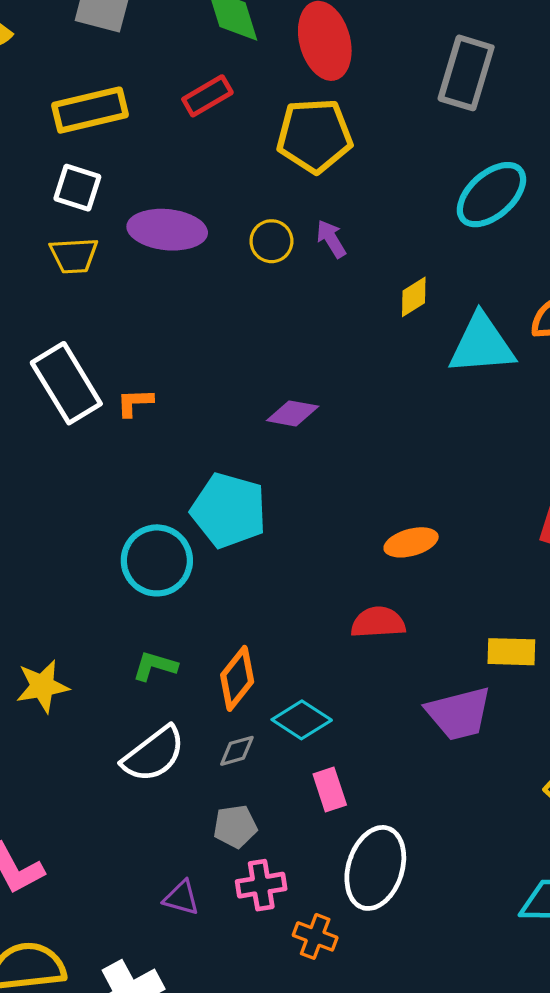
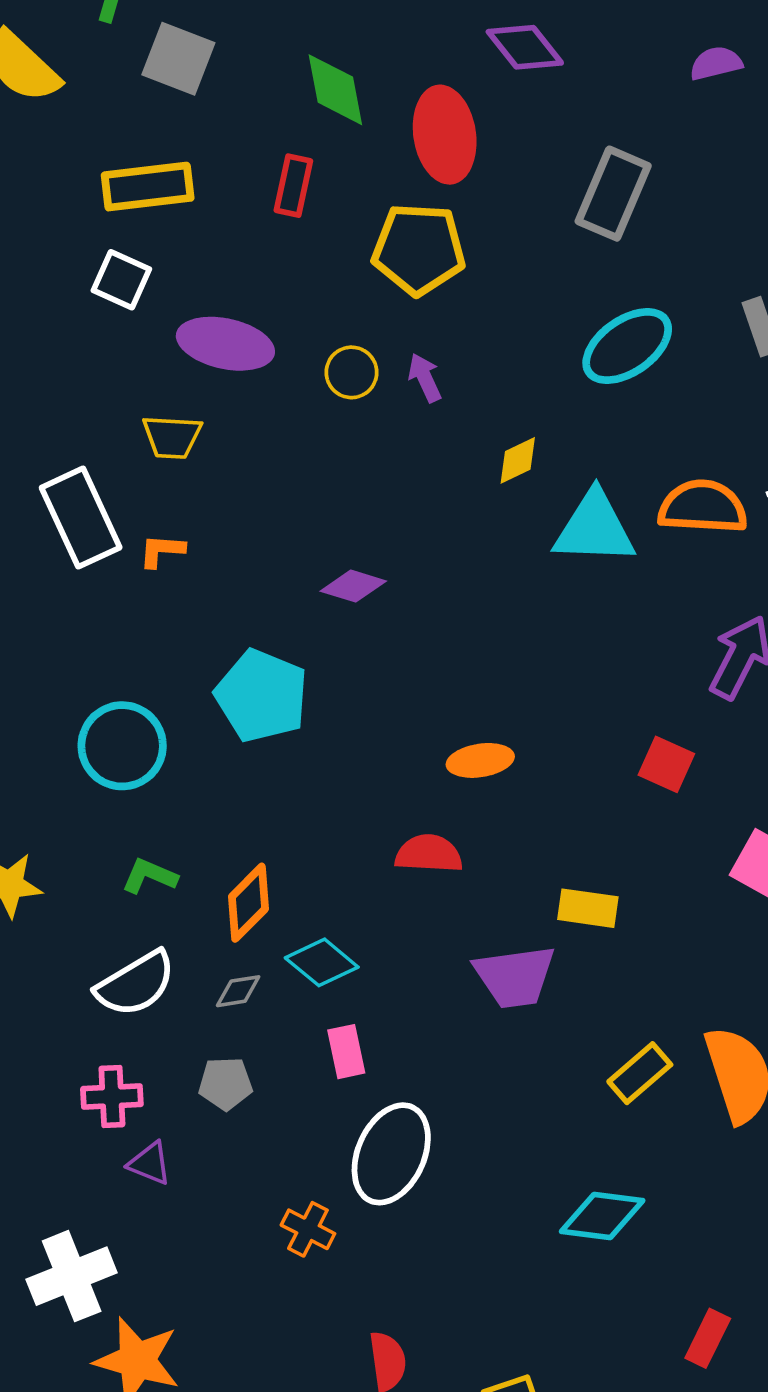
red rectangle: (207, 96) -> (293, 186), turned -54
yellow trapezoid: (74, 255) -> (172, 437), moved
cyan circle: (157, 560) -> (122, 746), moved
pink cross: (261, 885) -> (112, 1096), moved

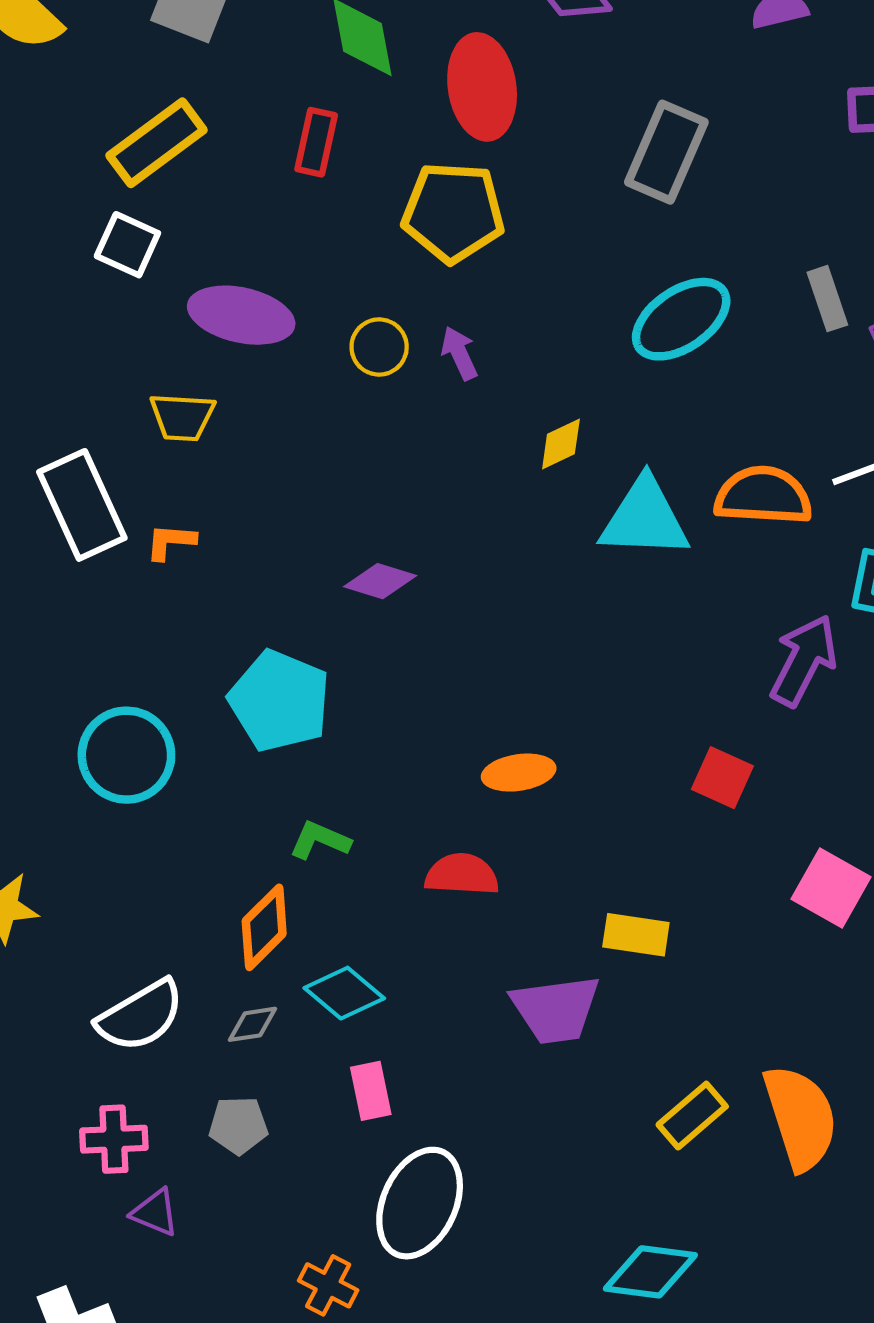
yellow rectangle: (148, 187) -> (157, 143), turned -30
green L-shape: (149, 876) -> (320, 840), moved

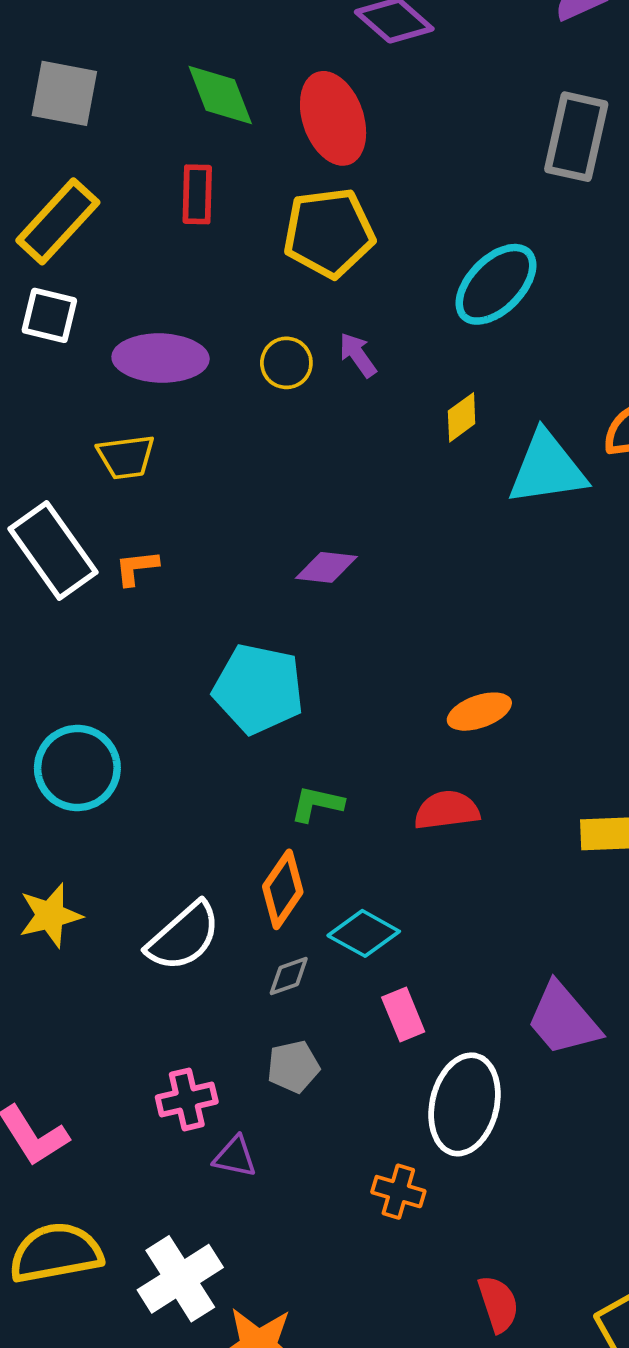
gray rectangle: (666, 152) -> (576, 137), moved
cyan ellipse: (681, 319) -> (496, 284), moved
cyan circle: (126, 755) -> (77, 768), moved
purple trapezoid: (556, 1009) -> (563, 1019), moved, turned 68
white semicircle: (140, 1016) -> (184, 937), moved

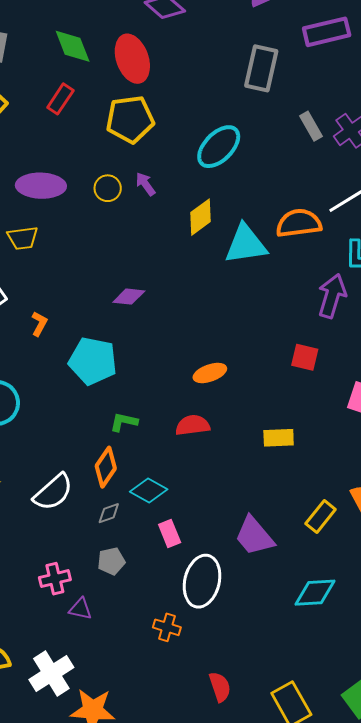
red rectangle: (197, 194) -> (60, 99), turned 32
yellow diamond: (462, 417) -> (200, 217), size x1.4
orange L-shape: (137, 568) -> (39, 324), moved, turned 125

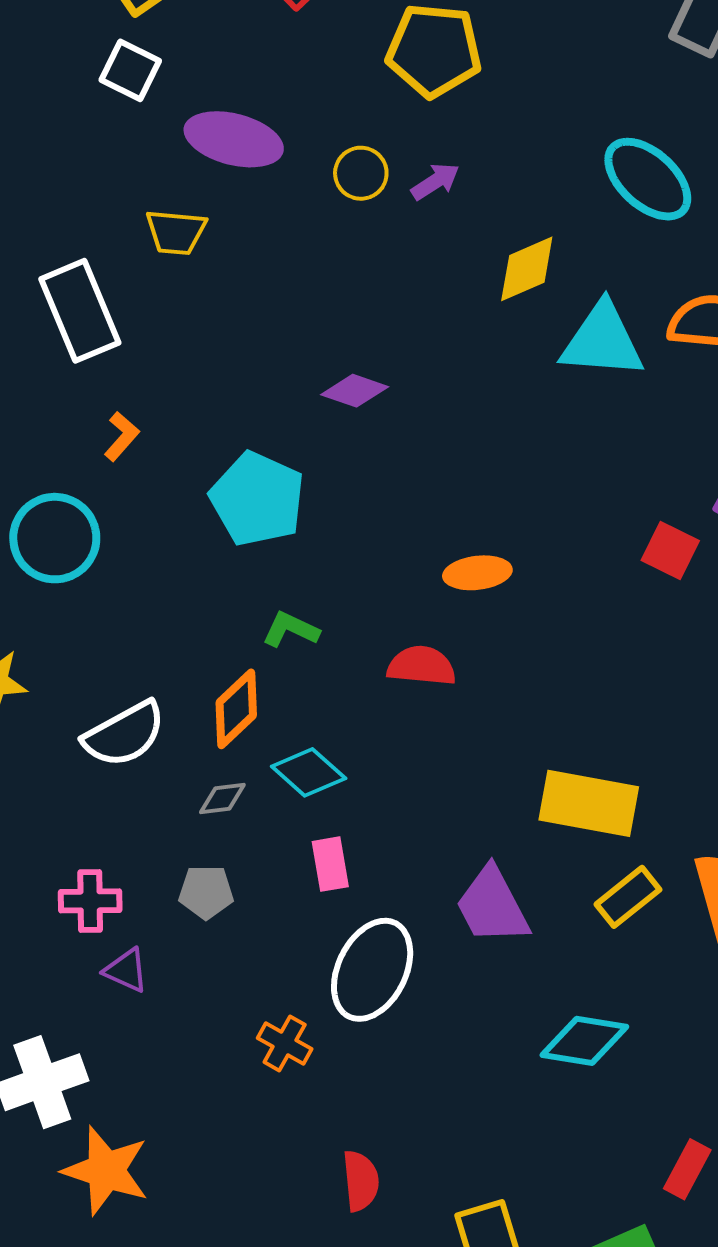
cyan ellipse: (219, 147) -> (648, 179), moved, turned 75
purple arrow: (145, 184) -> (435, 181), turned 80
orange L-shape: (39, 324) -> (122, 436), moved
red square: (305, 357) -> (670, 550), moved
yellow rectangle: (279, 438) -> (589, 803), moved, size x1.6

